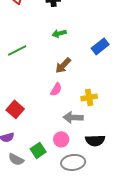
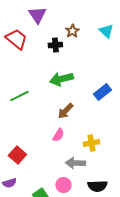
green arrow: (59, 33) -> (61, 79), size x1.6

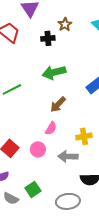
pink circle: (63, 185) -> (38, 149), moved

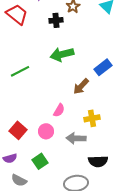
brown arrow: (58, 104) -> (81, 86), moved
green square: (33, 189) -> (40, 161), moved

